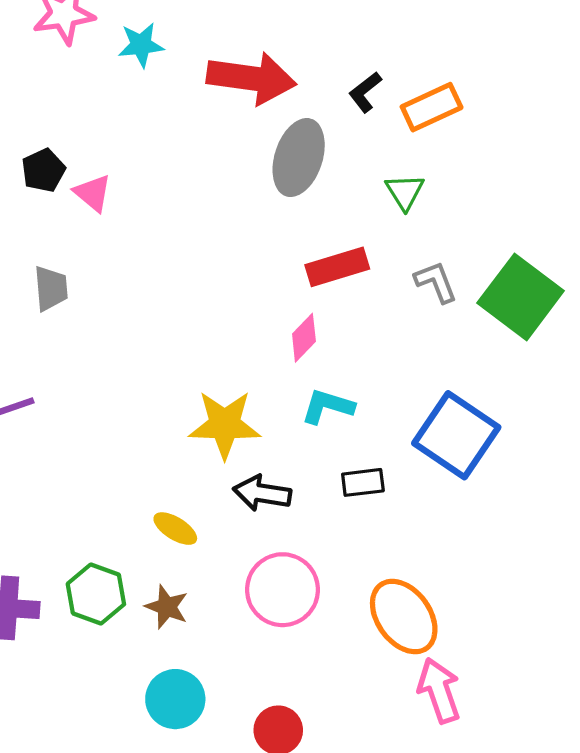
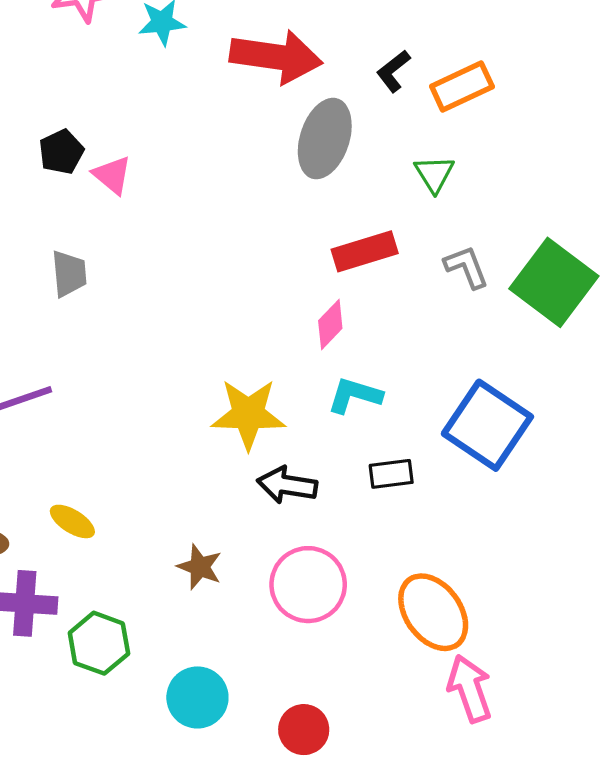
yellow ellipse: (175, 529) -> (72, 521), moved
green hexagon: (96, 594) -> (99, 643), moved
brown star: (167, 607) -> (200, 567), moved

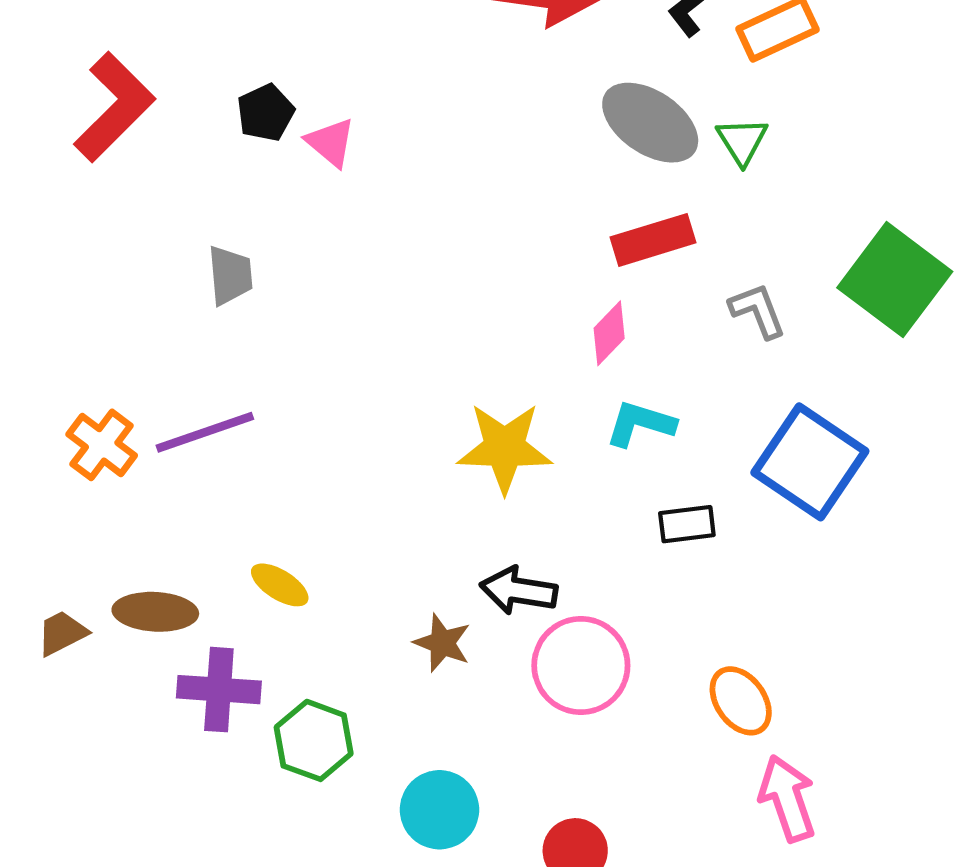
gray ellipse: (325, 139) -> (650, 123), moved, turned -74
gray L-shape: (466, 267) -> (758, 311), moved
gray trapezoid: (69, 274) -> (230, 275), moved
black arrow: (287, 485) -> (519, 591), moved
orange ellipse: (433, 612) -> (741, 701), size x0.7

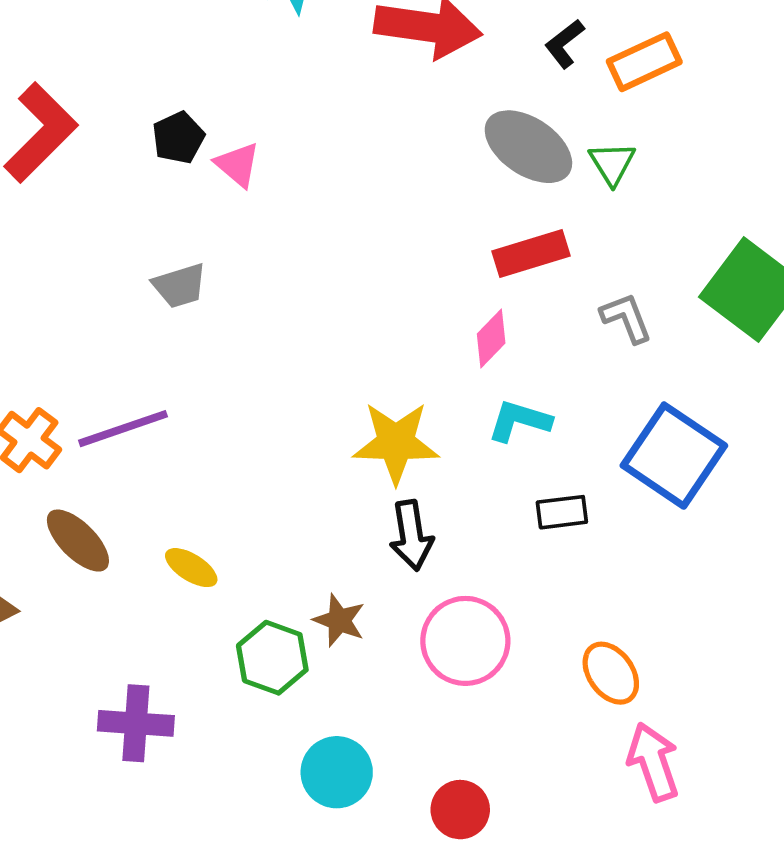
gray trapezoid: (230, 275) -> (180, 286), moved, turned 78
black arrow: (519, 591) -> (411, 535), moved, turned -108
brown ellipse: (155, 612) -> (78, 541), moved, turned 42
purple cross: (219, 690) -> (136, 723), moved
green hexagon: (314, 740) -> (272, 658), moved

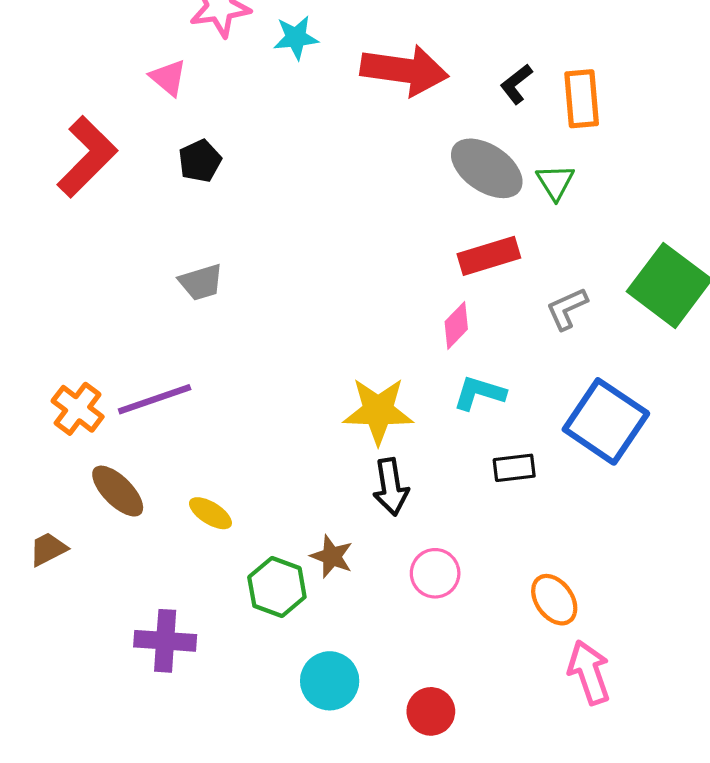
orange rectangle: (644, 62) -> (582, 99), turned -70
pink triangle: (238, 165) -> (168, 78), moved
gray L-shape: (626, 318) -> (567, 309), turned -93
pink circle: (465, 641) -> (435, 573), size x0.7

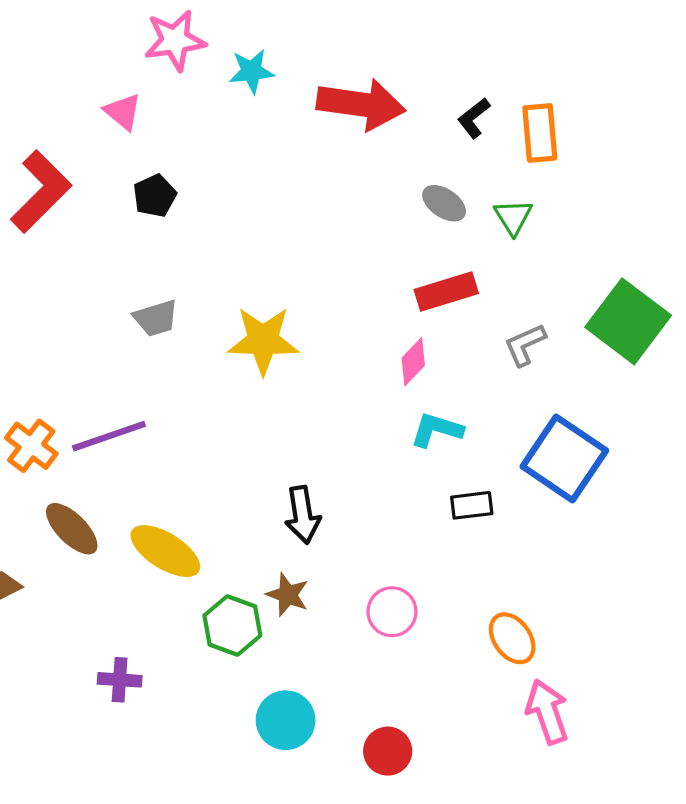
gray ellipse: (487, 168) -> (444, 203), size x0.6
yellow star: (378, 411) -> (263, 340), moved
black arrow: (391, 487) -> (303, 515), moved
yellow ellipse: (210, 513) -> (165, 551), size x1.6
purple cross: (165, 641) -> (120, 680), size x0.7

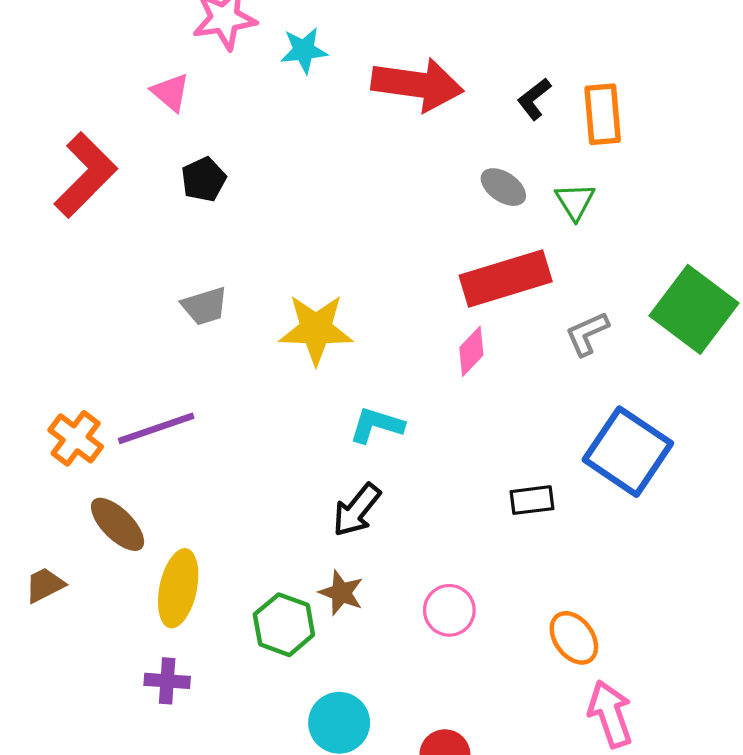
red rectangle: (446, 291) -> (506, 279), size x1.4
cyan L-shape: (437, 430) -> (377, 425), moved
black arrow: (303, 515) -> (357, 510), turned 48
yellow ellipse: (165, 551) -> (178, 588), moved, turned 70

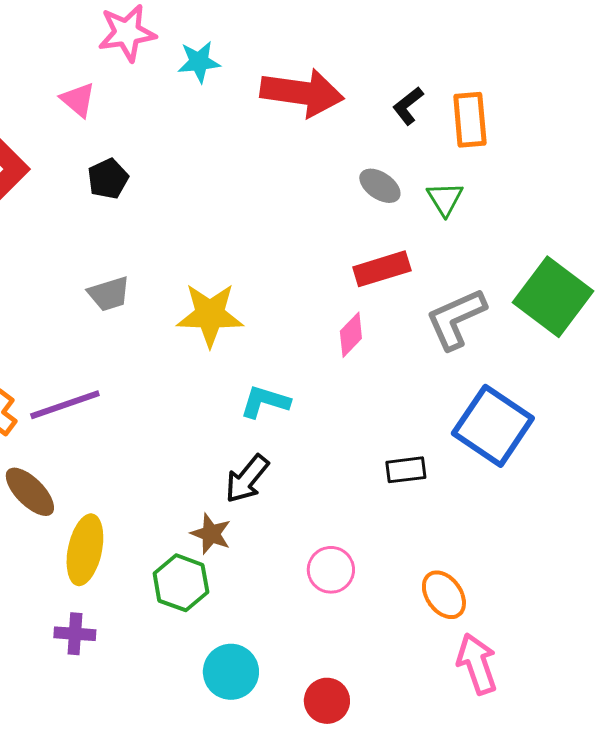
red rectangle: (506, 279) -> (382, 269), size x0.7
gray L-shape: (587, 334) -> (456, 319), size x1.5
brown star: (341, 593) -> (211, 534), moved

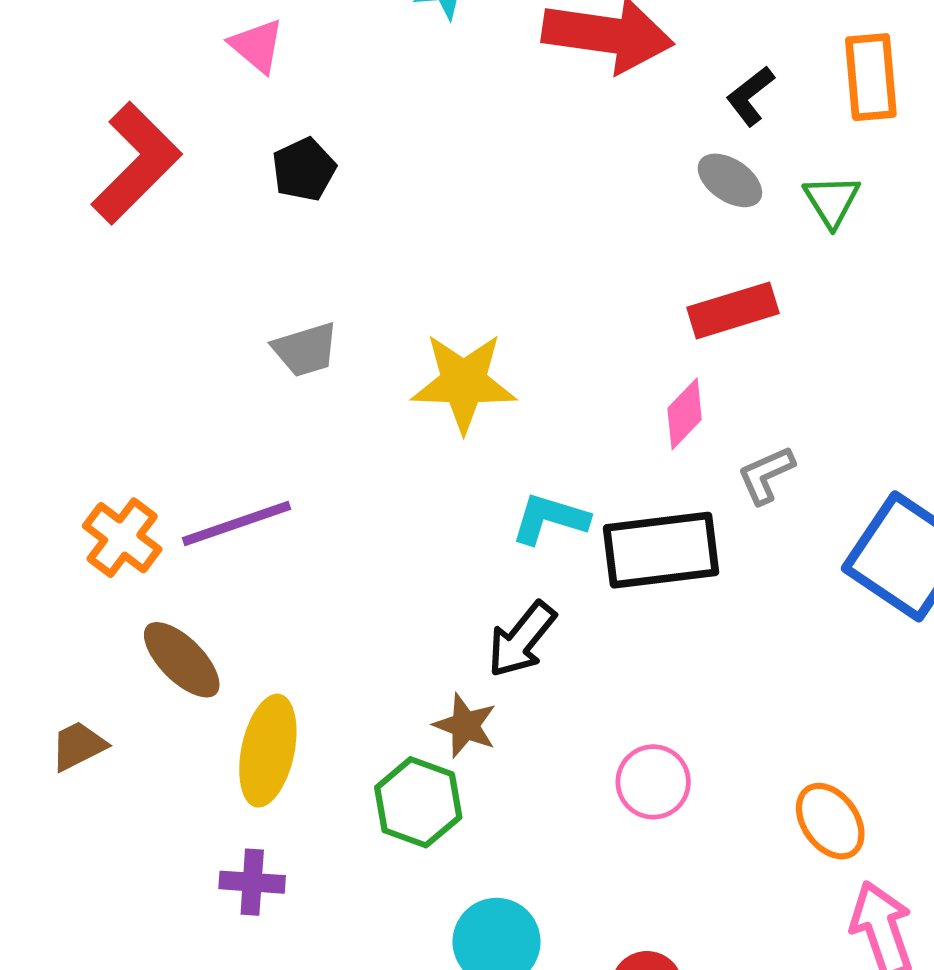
black L-shape: (408, 106) -> (750, 96), moved
gray L-shape: (456, 319) -> (766, 475), moved, size x0.6
black rectangle: (406, 470) -> (661, 550), moved, size x1.8

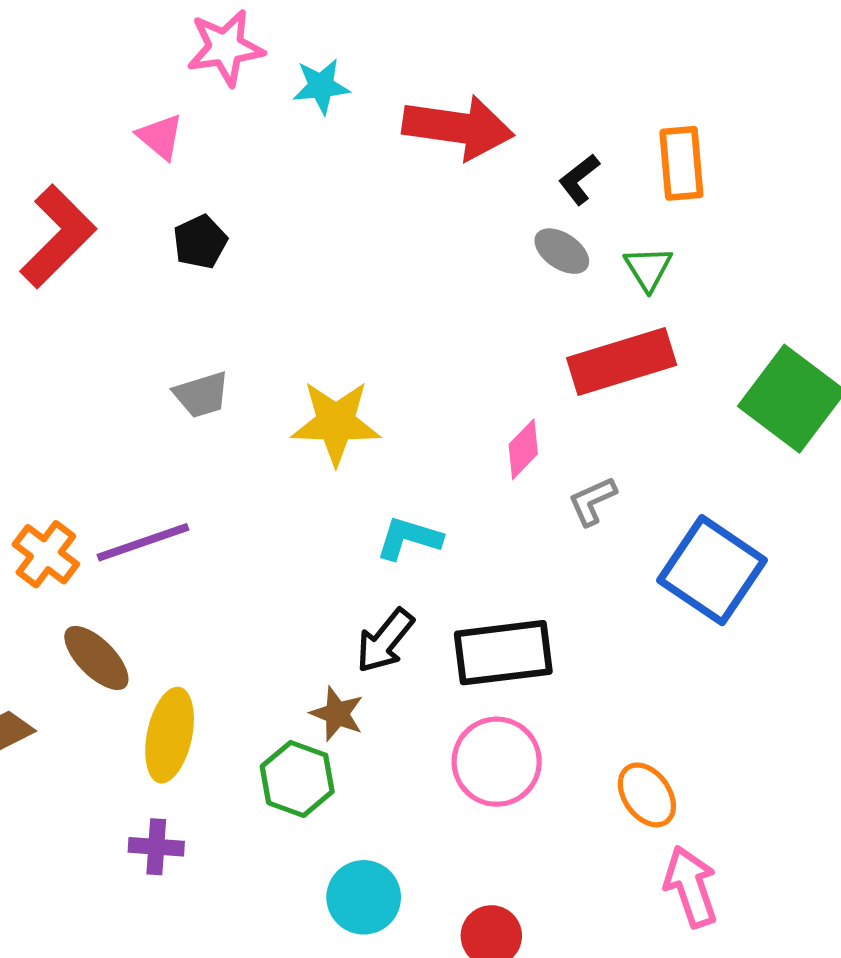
red rectangle: (733, 310) -> (622, 361), moved, size x1.4
black rectangle: (661, 550) -> (503, 653), moved
pink circle: (653, 782) -> (497, 762), size x1.4

